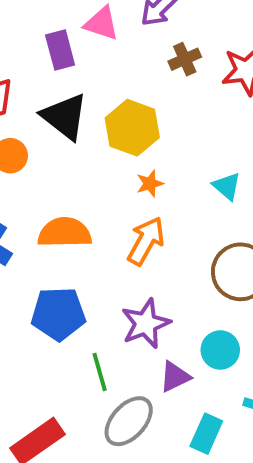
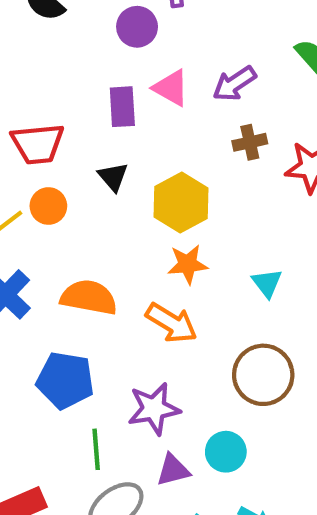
black triangle: (65, 117) -> (113, 177), size x0.6
orange star: (150, 184) -> (188, 264), size x1.4
orange arrow: (146, 241) -> (171, 323), turned 81

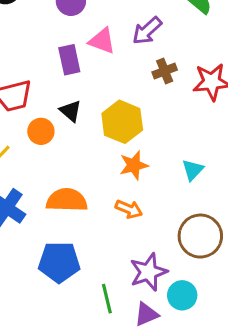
orange circle: (48, 206) -> (41, 131), moved
cyan triangle: (267, 283) -> (193, 170), turned 30
orange arrow: (171, 323) -> (129, 209), size x0.7
purple star: (154, 409) -> (148, 272), moved
green line: (96, 449) -> (107, 299), moved

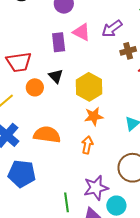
brown cross: (165, 71) -> (128, 51), moved
orange arrow: (129, 209) -> (87, 145), turned -108
blue pentagon: (59, 262) -> (22, 174), moved

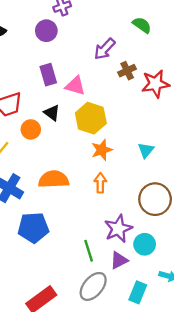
pink triangle: (82, 32) -> (75, 86), moved

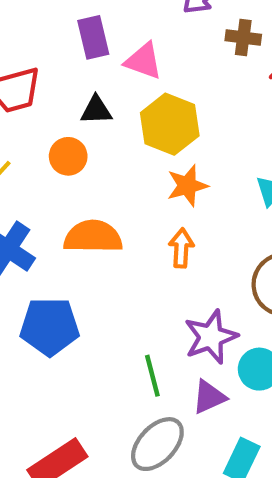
brown cross: (127, 71) -> (243, 38), turned 30
black triangle: (52, 113) -> (96, 110), turned -42
orange circle: (31, 129) -> (68, 156), moved

